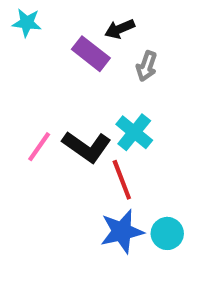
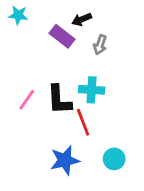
cyan cross: (134, 132) -> (92, 90), turned -35
black L-shape: (87, 147) -> (59, 100), turned 52
blue star: (122, 231) -> (65, 160), moved

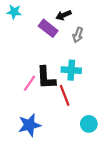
pink line: (27, 100) -> (30, 83), moved
blue star: (65, 160) -> (30, 125), moved

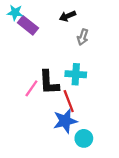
purple rectangle: (48, 28) -> (28, 25), moved
cyan circle: (89, 124) -> (84, 138), moved
blue star: (30, 125) -> (65, 121), moved

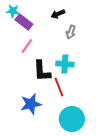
pink line: (31, 88) -> (27, 46), moved
blue star: (65, 121) -> (31, 104), moved
cyan circle: (84, 138) -> (72, 119), size x1.6

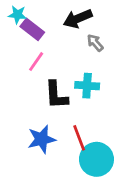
black arrow: (58, 14) -> (78, 19), size x1.5
gray arrow: (71, 32) -> (95, 43), turned 120
red line: (59, 87) -> (79, 138), moved

